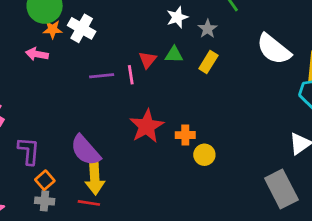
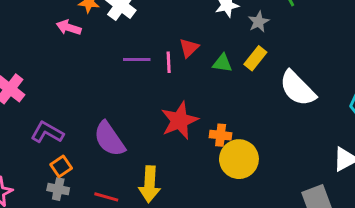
white semicircle: (274, 49) -> (297, 88), moved
green triangle: (174, 55) -> (222, 63), moved
purple L-shape: (29, 151) -> (47, 132), turned -72
yellow circle: (204, 155) -> (239, 159), size x1.6
yellow arrow: (95, 178) -> (150, 184), moved

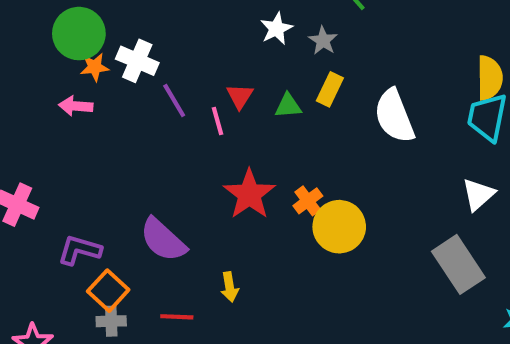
purple line: (137, 60) -> (174, 101), moved, turned 72
white semicircle: (297, 88) -> (394, 116), turned 36
orange cross: (221, 135) -> (308, 201), turned -30
orange square: (61, 166) -> (108, 291), size x1.4
yellow arrow: (150, 184) -> (230, 287), size x0.6

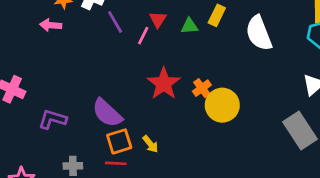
pink line: (217, 121) -> (143, 36), turned 42
yellow arrow: (230, 287) -> (150, 144), turned -30
orange square: (108, 291) -> (119, 141), moved, turned 30

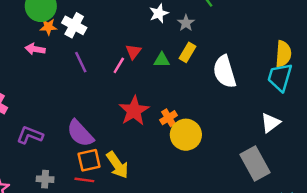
purple line: (115, 22) -> (81, 62), moved
yellow arrow: (150, 144) -> (117, 165), size x1.6

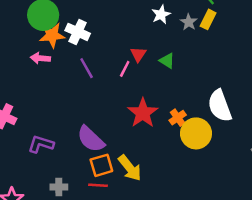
orange star: (48, 27) -> (52, 35), size x1.5
yellow rectangle: (187, 52) -> (208, 19), moved
green triangle: (162, 60) -> (167, 61), turned 35
white semicircle: (225, 72) -> (220, 106), moved

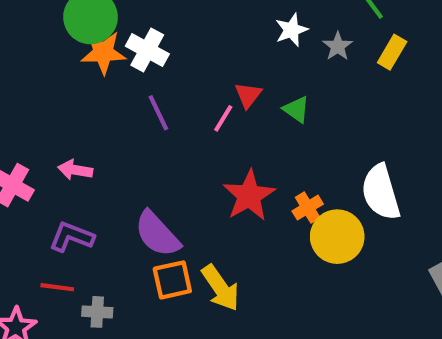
yellow rectangle: (208, 19) -> (392, 52), moved
pink arrow: (40, 58) -> (75, 170), moved
red line: (98, 185) -> (57, 287), moved

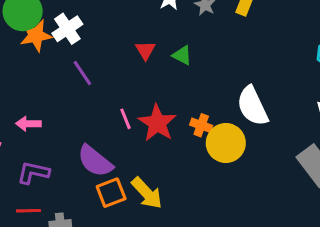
white cross: (147, 50) -> (67, 29), turned 36
pink line: (223, 118) -> (126, 119), moved, turned -45
orange cross: (308, 208) -> (201, 125), turned -30

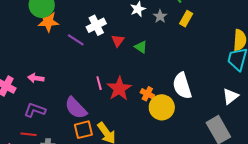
white cross: (67, 29) -> (96, 25), moved
purple line: (82, 73) -> (76, 40), moved, turned -30

